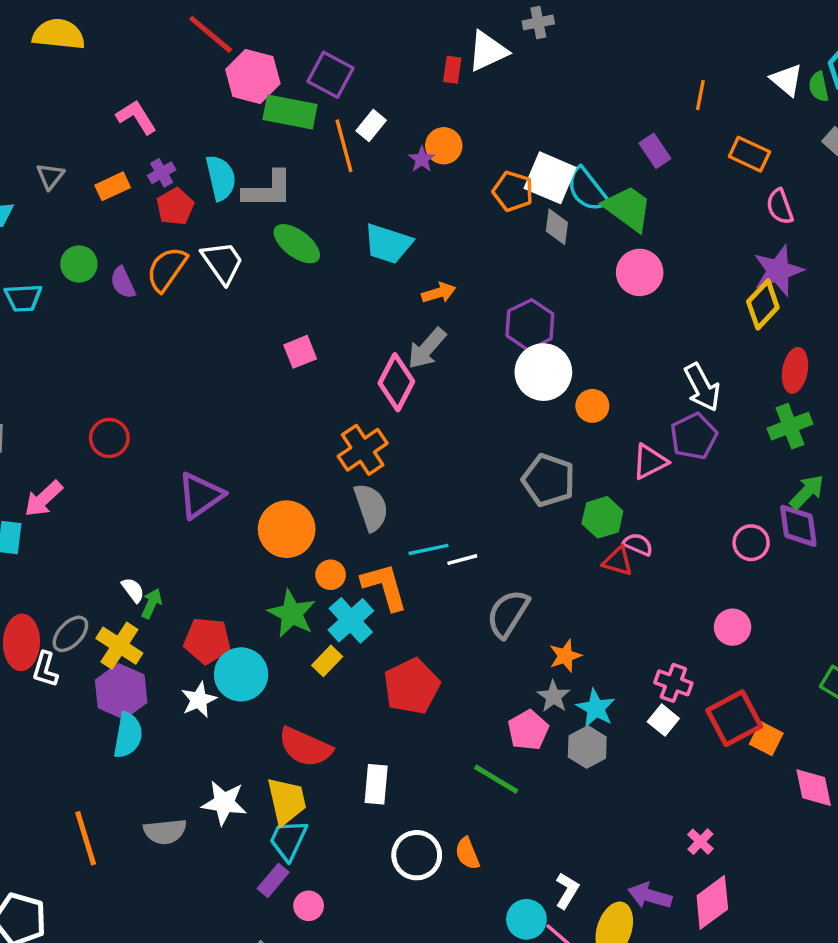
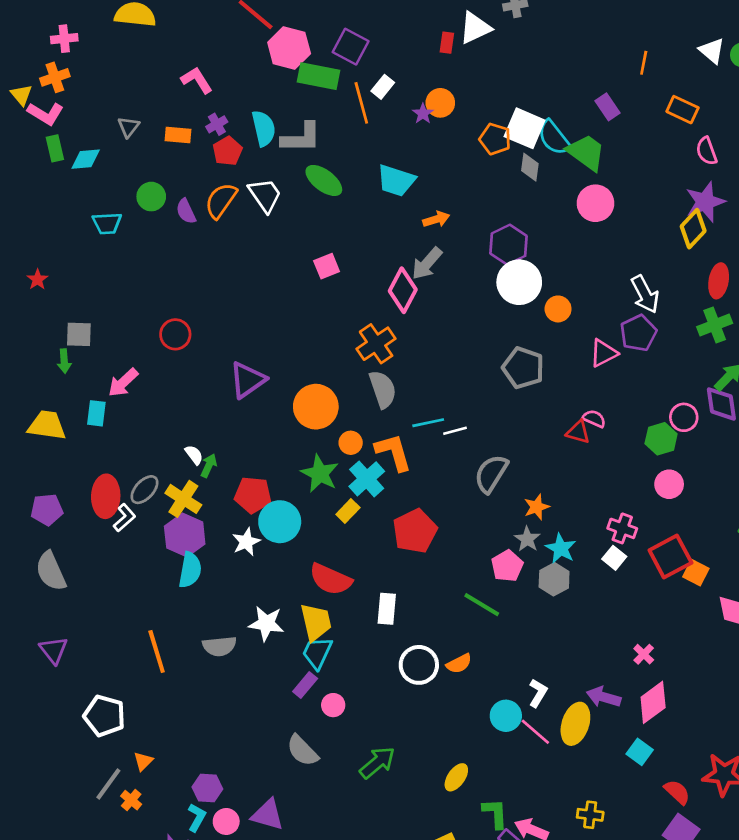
orange rectangle: (113, 186) -> (178, 135), turned 30
green hexagon: (602, 517) -> (661, 439), moved
white L-shape: (45, 669) -> (124, 518), turned -148
orange semicircle: (467, 853) -> (459, 664), turned -95

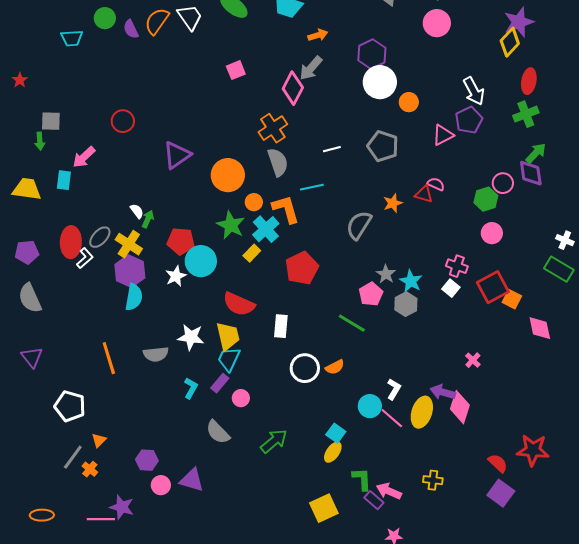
white line: (455, 431) -> (332, 149), moved
orange star: (537, 507) -> (393, 203), moved
pink diamond: (653, 702) -> (460, 407), moved, turned -36
cyan square: (640, 752) -> (336, 433), moved
cyan L-shape: (197, 817) -> (191, 388), moved

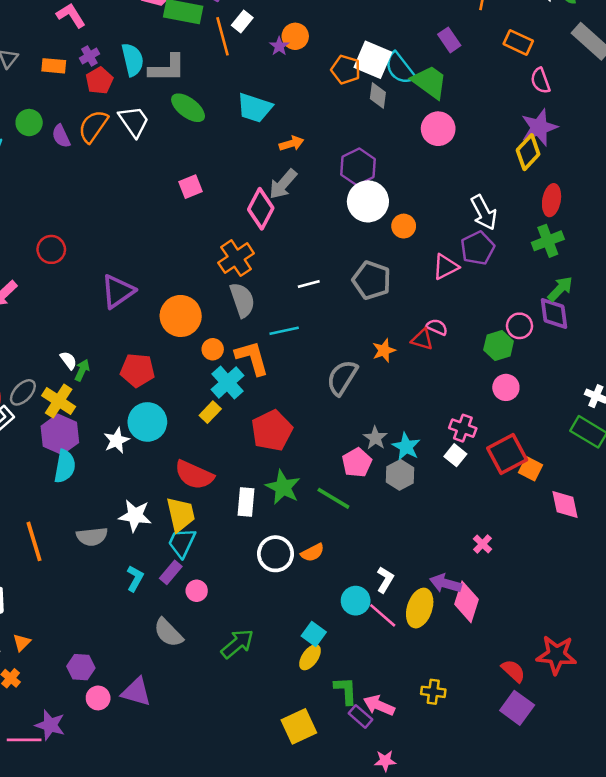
green star: (231, 225) -> (283, 487), moved
red pentagon: (181, 241) -> (138, 370), moved

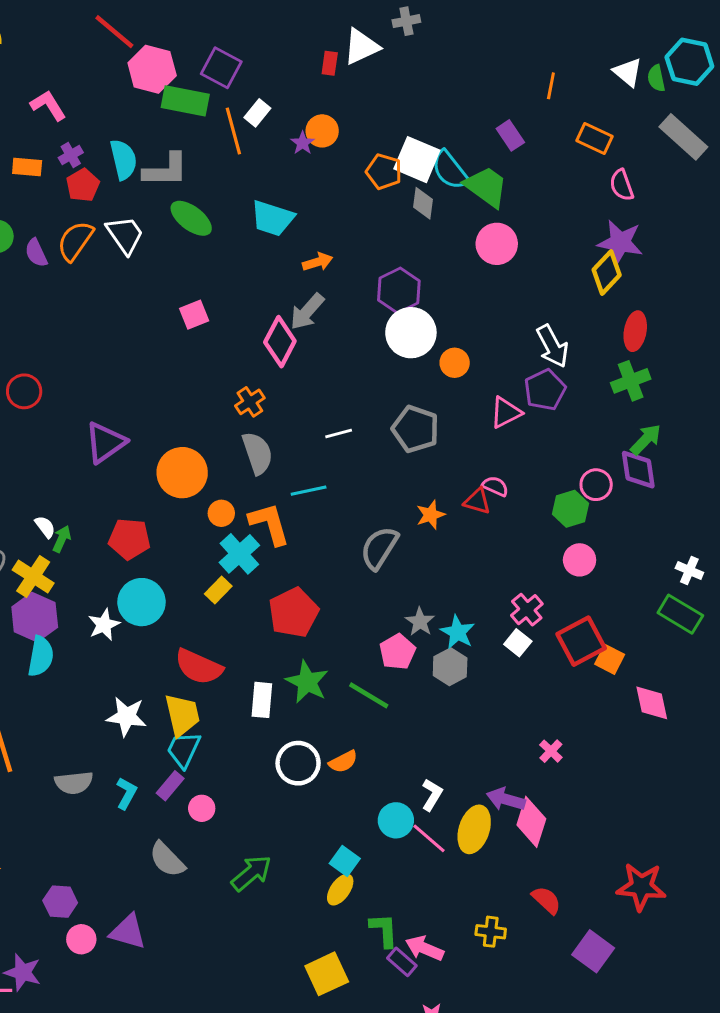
purple star: (539, 127) -> (620, 242), turned 30
orange cross: (236, 258) -> (250, 402), size x0.7
pink cross: (463, 428) -> (527, 610), turned 30
gray semicircle: (92, 537) -> (74, 783), moved
red semicircle: (513, 671) -> (546, 900), moved

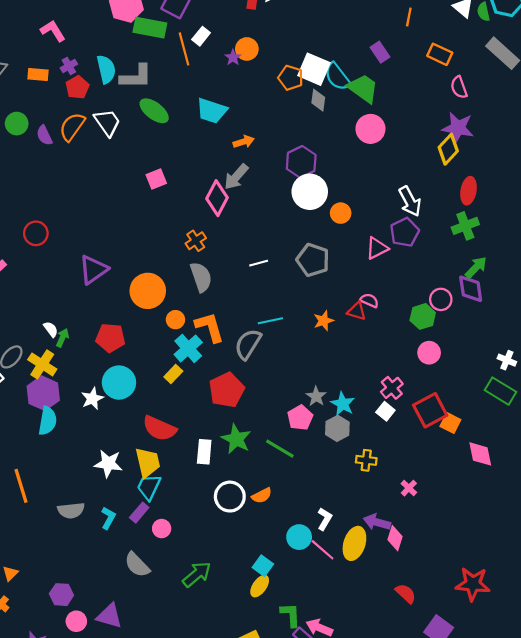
cyan line: (309, 491) -> (270, 321), moved
gray semicircle: (379, 548) -> (248, 344), moved
pink diamond: (531, 822) -> (395, 538), size x0.7
yellow cross: (491, 932) -> (366, 460), moved

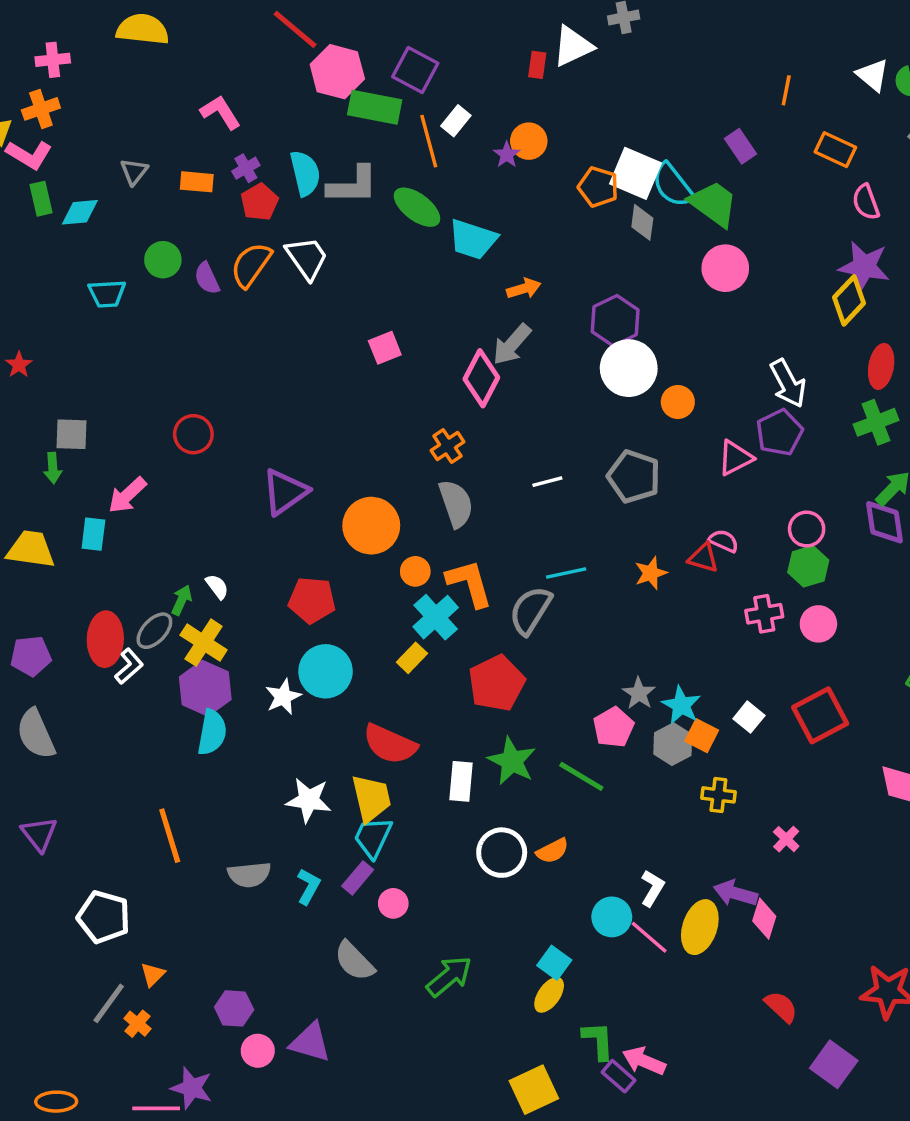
green ellipse: (154, 111) -> (417, 207), moved
pink circle: (441, 299) -> (807, 529), moved
green arrow: (62, 338) -> (182, 600), moved
pink cross: (392, 388) -> (764, 614), moved, turned 30
orange square: (450, 423) -> (702, 736), moved

